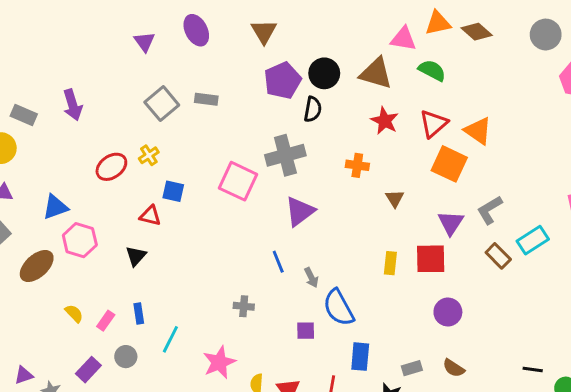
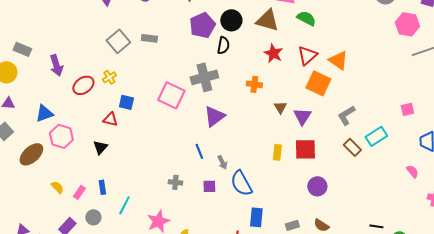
purple arrow: (73, 105) -> (56, 65), moved
purple triangle: (451, 223) -> (302, 116), moved
purple square: (306, 331) -> (209, 186), moved

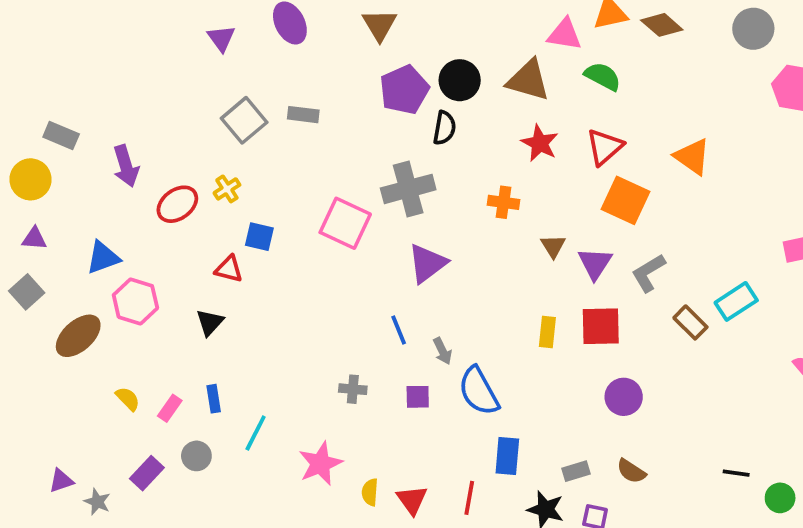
orange triangle: (338, 60) -> (692, 157), moved
gray L-shape: (346, 115) -> (648, 273), moved

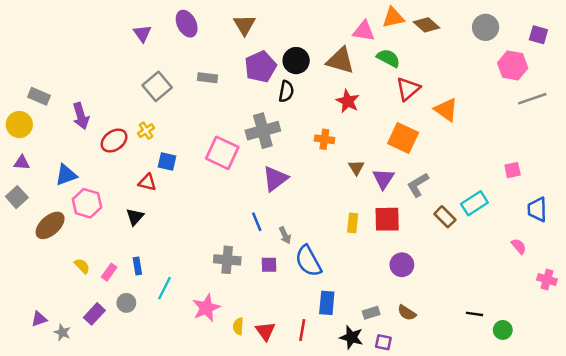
gray rectangle: (303, 115) -> (208, 78), moved
red triangle: (605, 147) -> (408, 89), moved
gray cross: (353, 389) -> (227, 260), size x1.5

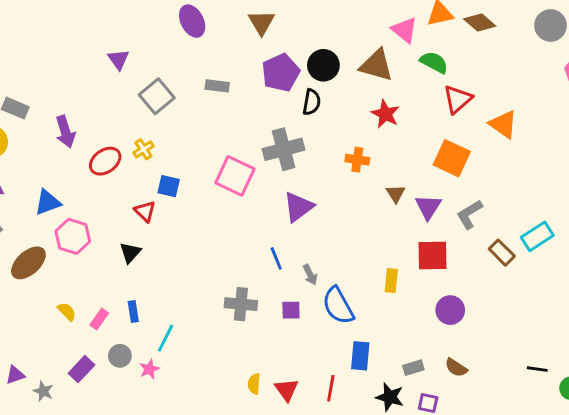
pink triangle: (364, 31) -> (405, 30), turned 30
purple triangle: (142, 34) -> (118, 59), moved
red triangle: (147, 182) -> (145, 211), turned 30
yellow rectangle: (353, 223) -> (391, 281), moved
pink star: (206, 308) -> (149, 369), moved, size x0.6

